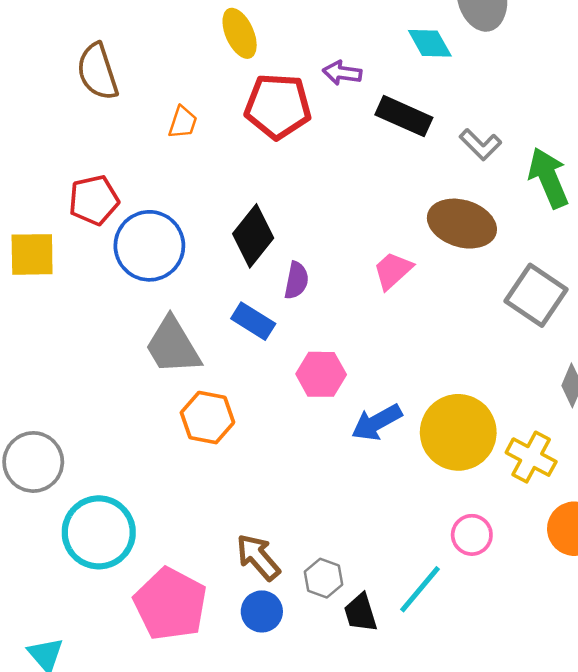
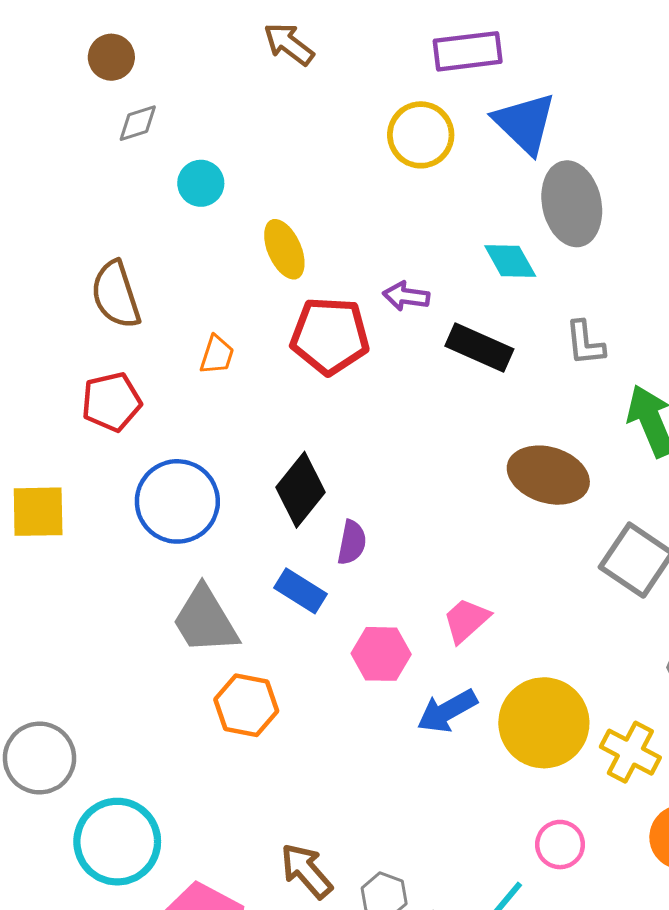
gray L-shape: (480, 145) -> (585, 343), moved, turned 39
red pentagon: (94, 200) -> (111, 402), moved
pink trapezoid: (393, 271) -> (466, 620), moved

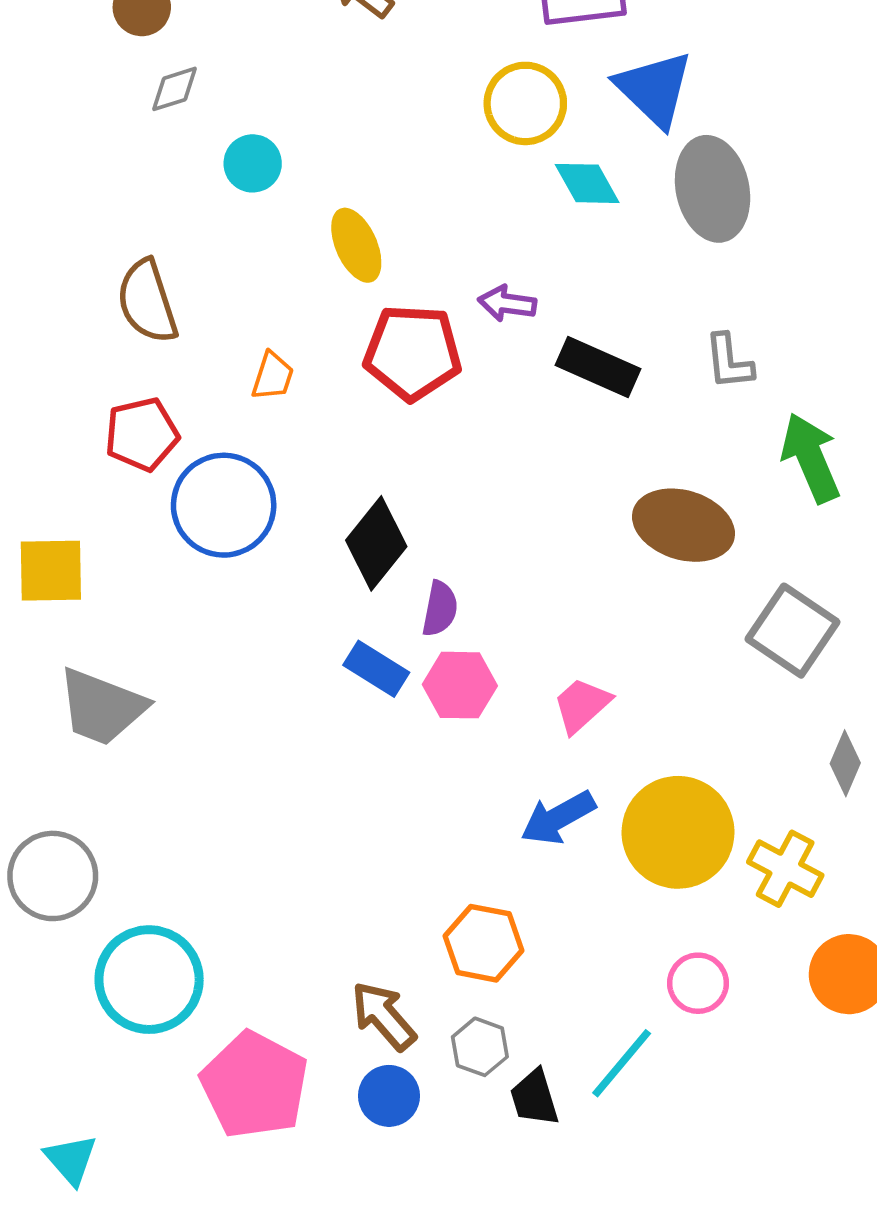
cyan diamond: (510, 261) -> (587, 183), moved
blue circle: (177, 501) -> (224, 505), moved
gray trapezoid: (205, 620) -> (102, 707), moved, turned -38
pink hexagon: (381, 654) -> (460, 685), moved
orange hexagon: (246, 705) -> (484, 943), moved

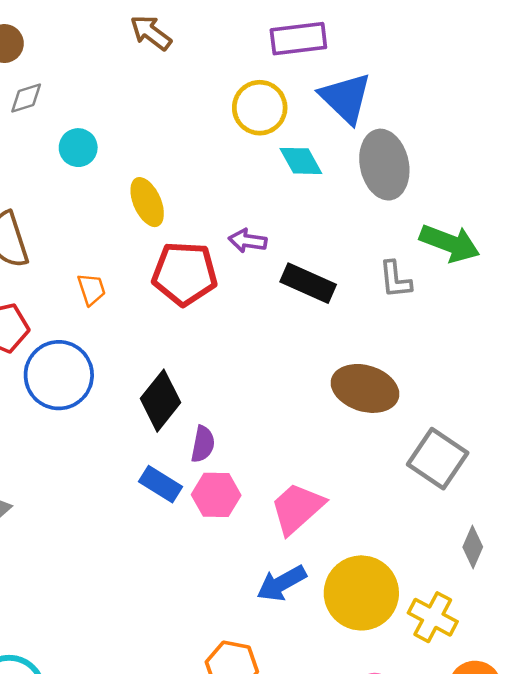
orange trapezoid: (273, 376) -> (91, 289), turned -36
green arrow: (811, 458) -> (450, 243), moved, turned 134
pink trapezoid: (582, 705) -> (297, 508), size x1.4

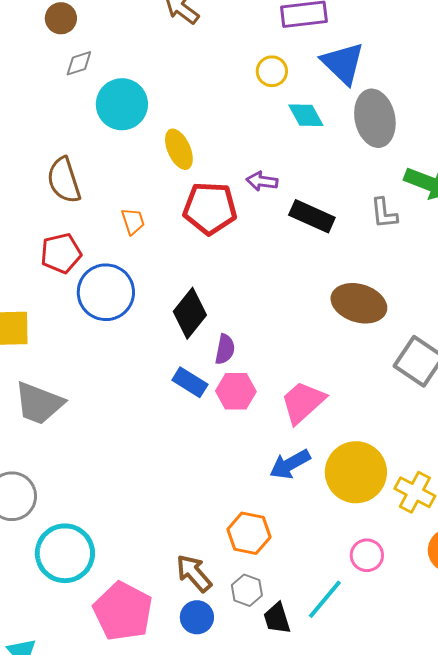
yellow circle: (260, 108) -> (272, 71), size x0.7
cyan circle: (78, 148) -> (122, 104), size x1.6

